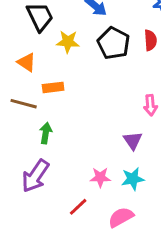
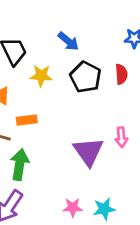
green arrow: (46, 133) -> (20, 164), size x1.5
purple triangle: (133, 141) -> (88, 152), moved, size x1.6

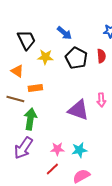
purple triangle: (88, 152) -> (78, 110), turned -35
pink star: (73, 207) -> (57, 149), moved
cyan star: (104, 209) -> (79, 150), moved

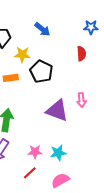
black pentagon: (76, 58) -> (41, 72), moved
orange rectangle: (35, 88) -> (11, 78), moved

